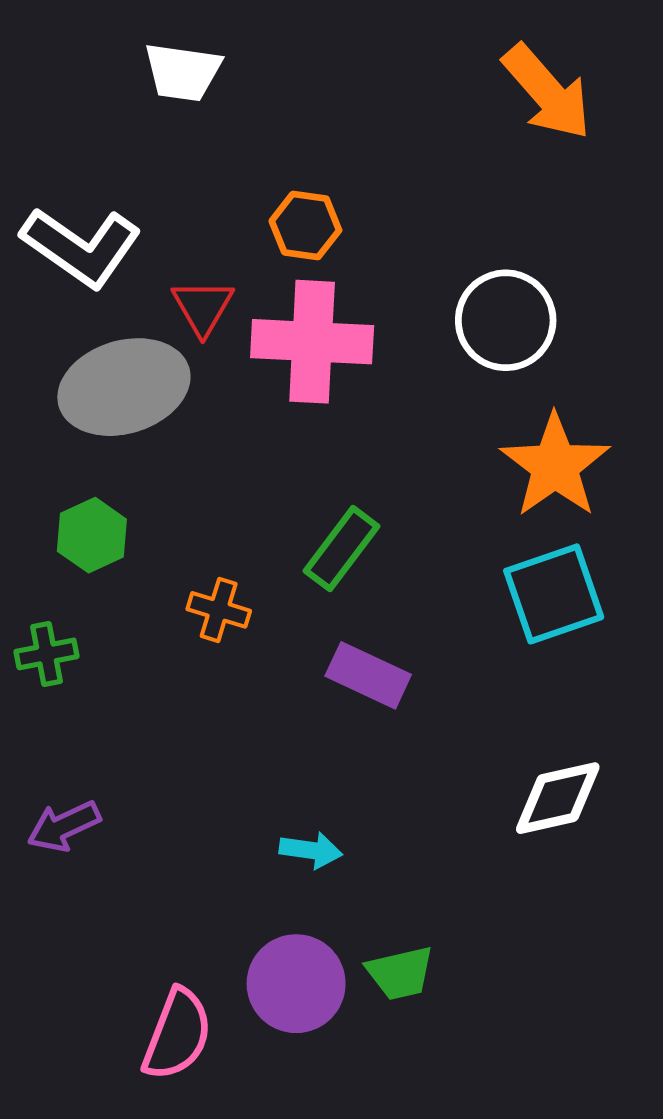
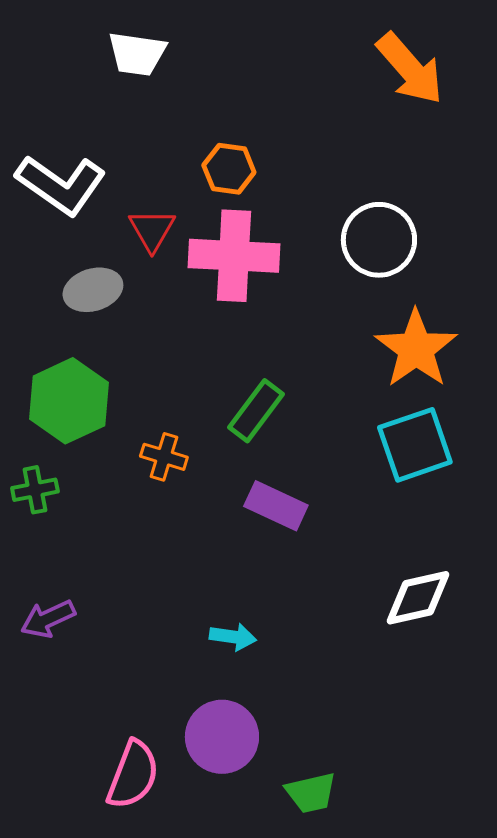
gray ellipse: (124, 387) -> (93, 290), size x0.6
green hexagon: (92, 535) -> (69, 401), size x1.5
green trapezoid: (400, 973) -> (311, 793), moved

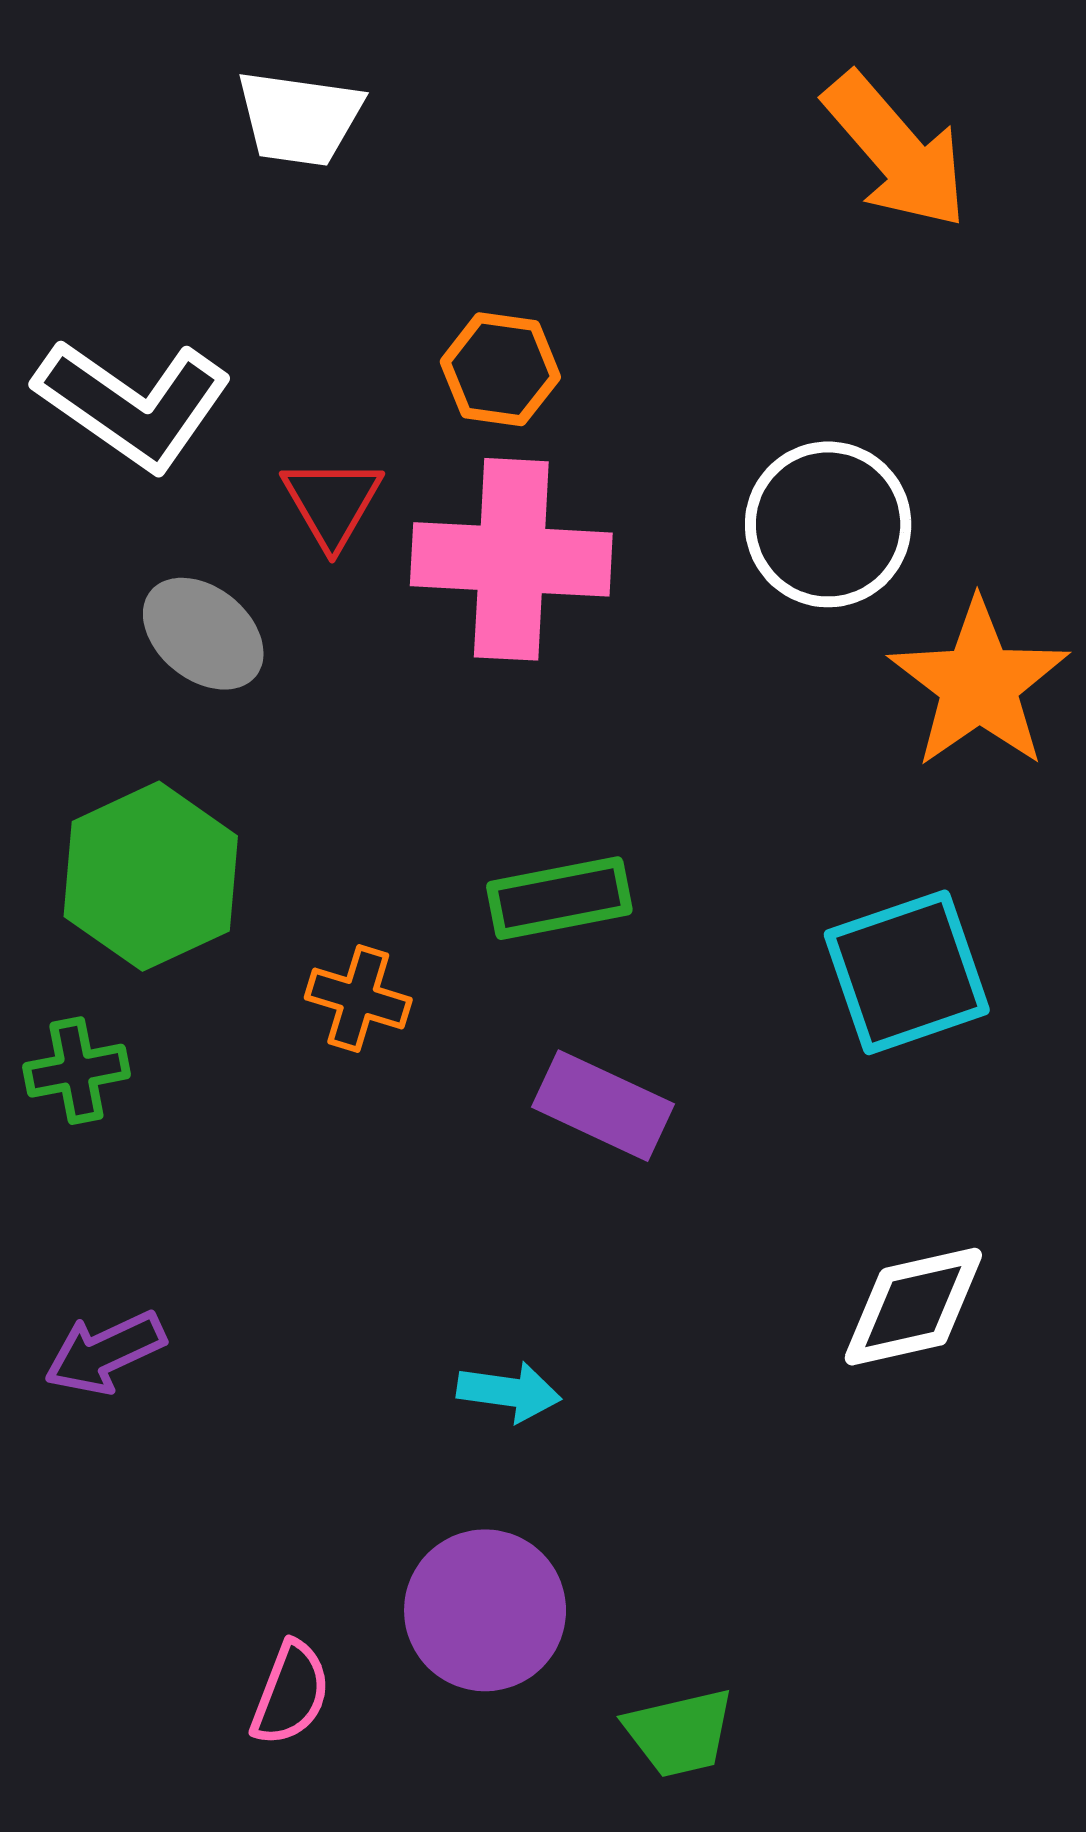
gray ellipse: (93, 290) -> (203, 634), turned 56
orange star: (416, 349) -> (979, 684), moved
green rectangle: (256, 411) -> (559, 898), turned 42
pink semicircle: (133, 775) -> (291, 1693), size x0.7

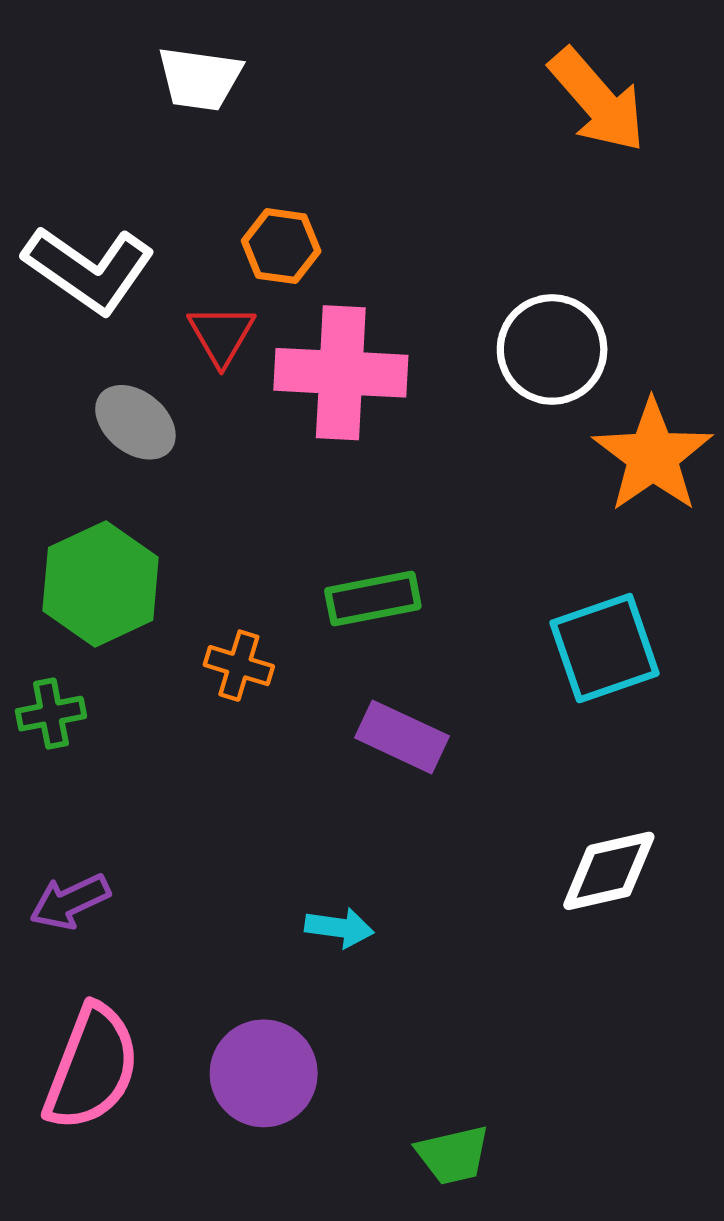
orange hexagon: (500, 369) -> (281, 246), moved
purple circle: (485, 1610) -> (264, 1073), moved
pink semicircle: (291, 1693) -> (92, 1068), moved, size x1.8

